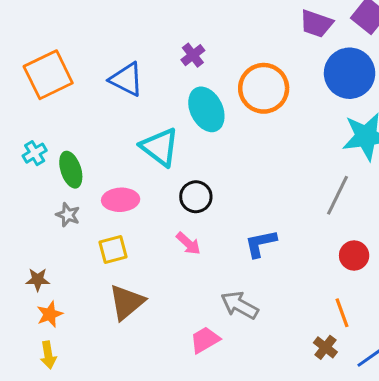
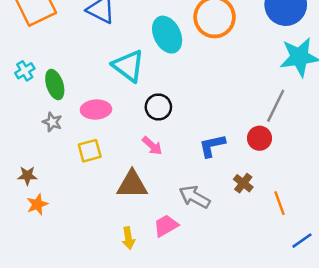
red circle: (354, 256) -> (259, 138), moved
brown triangle: (127, 302) -> (132, 184), moved, turned 40
brown cross: (325, 347) -> (243, 183), moved
yellow arrow: (48, 355) -> (128, 238), moved

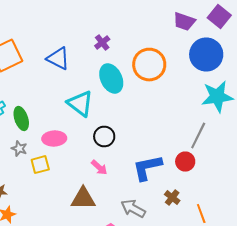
blue L-shape: (212, 146) -> (147, 168), size x1.4
yellow square: (90, 151) -> (40, 164), moved

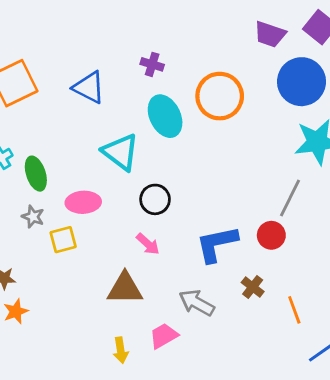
purple cross: (102, 42) -> (152, 64), turned -35

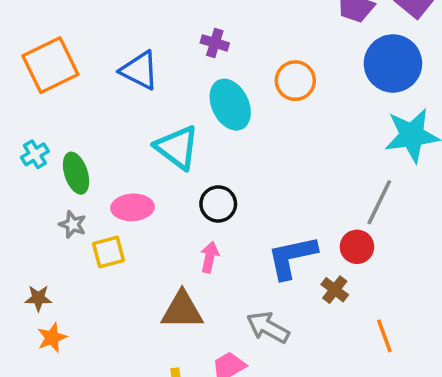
orange circle: (220, 96) -> (295, 81), size x0.7
pink arrow: (148, 244) -> (210, 257), turned -120
brown cross: (253, 287) -> (335, 290), moved

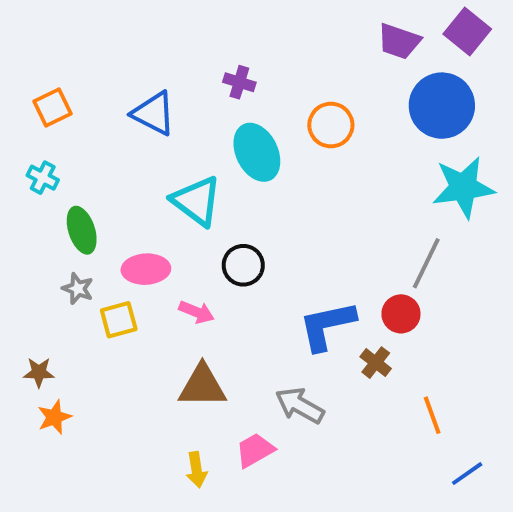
orange square: (50, 65) -> (52, 108), size x0.6
cyan cross: (35, 154) -> (43, 178), moved, turned -32
pink arrow: (210, 257) -> (197, 312), moved, turned 100

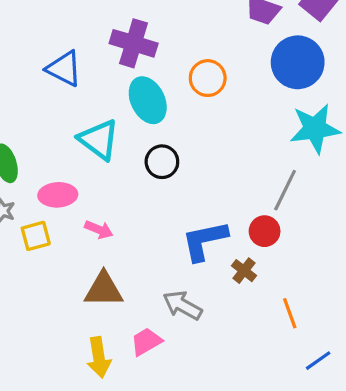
purple cross: (239, 82) -> (134, 43), size x1.8
black circle: (243, 265) -> (162, 162), moved
yellow arrow: (197, 470) -> (99, 357), size x1.4

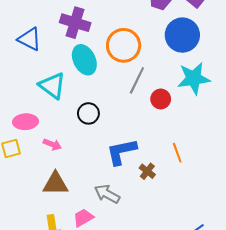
orange circle: (208, 78) -> (124, 45), size x1.4
black circle: (162, 162) -> (88, 113), moved
gray line: (285, 190) -> (137, 80), moved
red circle: (265, 231) -> (161, 99), moved
orange line: (290, 313) -> (177, 153), moved

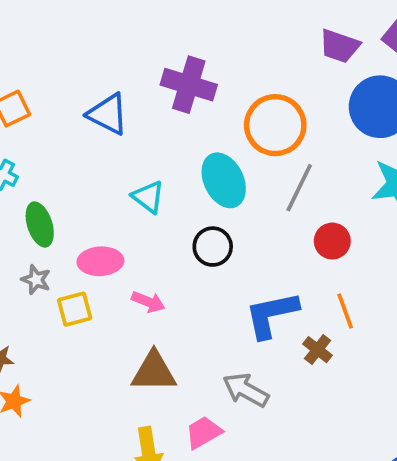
cyan ellipse: (84, 60) -> (224, 180), moved
cyan triangle: (52, 86) -> (148, 197), size x0.7
red circle: (161, 99) -> (332, 241), moved
orange line: (177, 153) -> (345, 311), moved

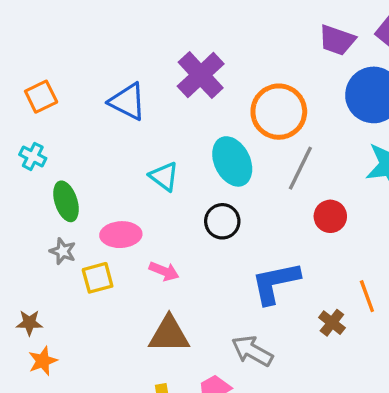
purple cross: (189, 85) -> (201, 75), turned 30
orange line: (345, 311) -> (367, 296), moved
brown cross: (318, 350) -> (332, 323), moved

